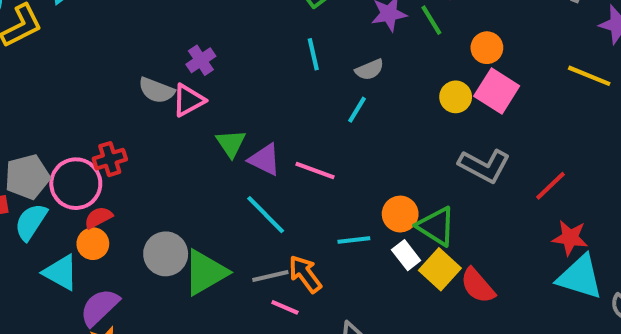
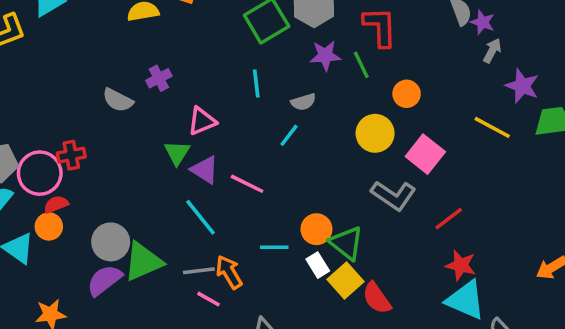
pink square: (497, 91) -> (425, 154), moved
yellow circle: (456, 97) -> (375, 133), size x1.4
pink triangle: (188, 100) -> (202, 121), moved
purple semicircle: (99, 307) -> (104, 280), moved

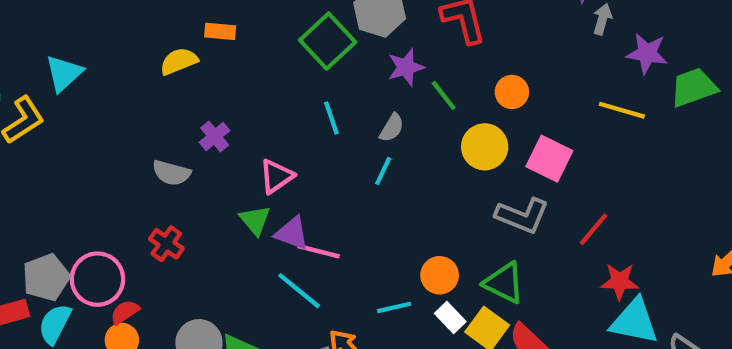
green line: (361, 65) -> (444, 95), moved
gray semicircle: (303, 102) -> (392, 128), turned -30
red cross: (71, 155) -> (166, 244), moved, turned -32
pink line: (247, 184) -> (319, 251), moved
green triangle: (346, 243) -> (504, 283), moved

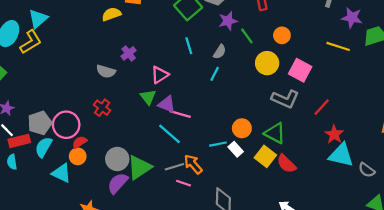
cyan triangle: (64, 73) -> (38, 19), moved
red star: (620, 281) -> (334, 134), turned 30
white rectangle: (450, 317) -> (236, 149), moved

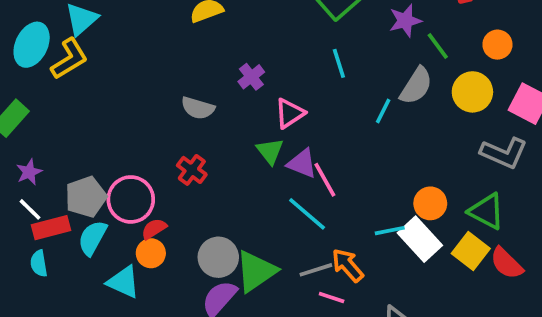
gray semicircle: (220, 52) -> (416, 86), moved, size x1.5
purple cross: (129, 53) -> (251, 77), moved
pink line: (180, 114) -> (325, 180), turned 45
white rectangle: (236, 149) -> (420, 239), size x1.6

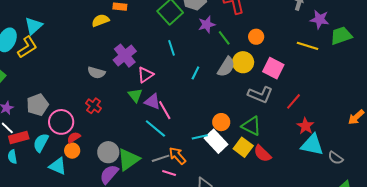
purple cross: (251, 77) -> (125, 56), size x1.6
gray semicircle: (416, 86) -> (226, 67), moved
gray pentagon: (86, 197) -> (37, 105), moved

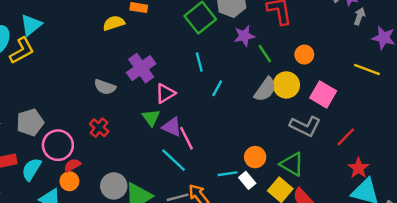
cyan line: (195, 73) -> (217, 88), moved
white rectangle: (216, 141) -> (247, 180), size x0.6

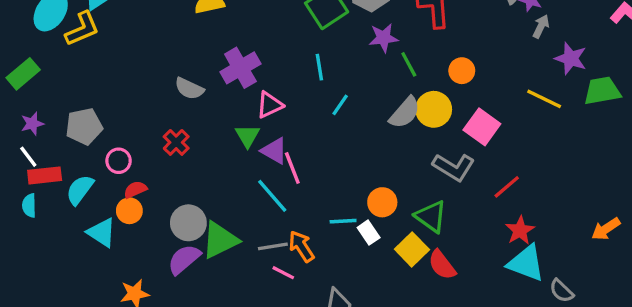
pink circle: (58, 145) -> (119, 161), size x0.6

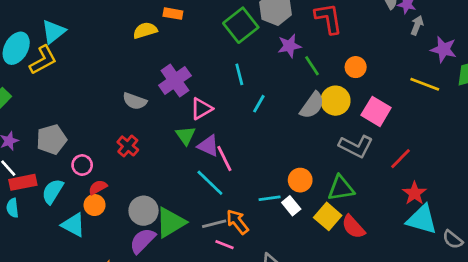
green triangle: (431, 216) -> (341, 188), turned -40

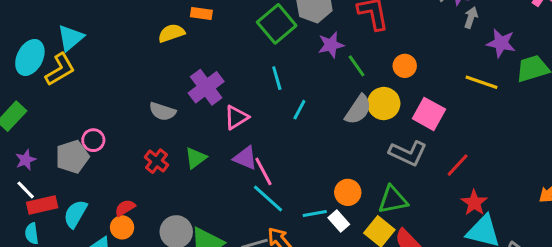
green triangle: (185, 135) -> (196, 158), moved, turned 30
pink circle: (82, 165) -> (93, 140), moved
cyan line: (210, 183) -> (268, 199), moved

